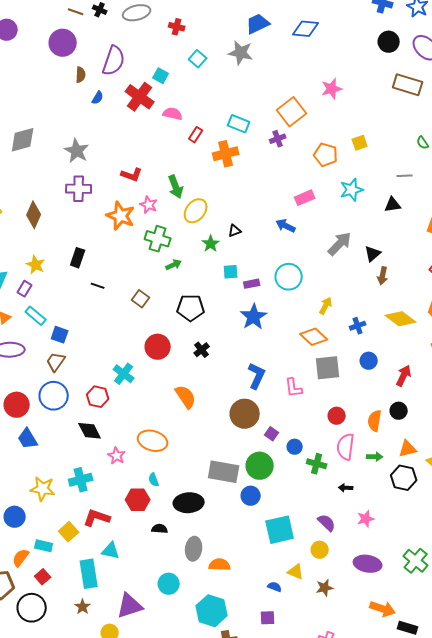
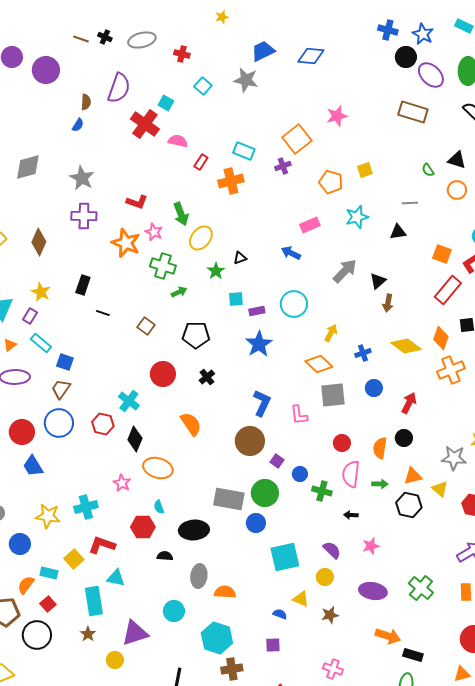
black circle: (389, 42) -> (406, 57), moved
purple circle: (63, 43) -> (46, 70), moved
blue semicircle: (98, 98) -> (78, 125), moved
black diamond: (90, 431) -> (135, 439), moved, turned 50

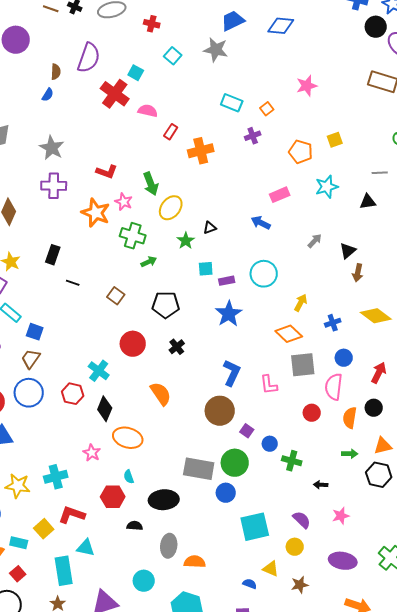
orange square: (297, 139) -> (267, 109), size x0.5
cyan rectangle: (244, 151) -> (232, 103), moved
gray arrow: (345, 271) -> (315, 241), size x0.6
pink semicircle: (351, 474) -> (334, 387), moved

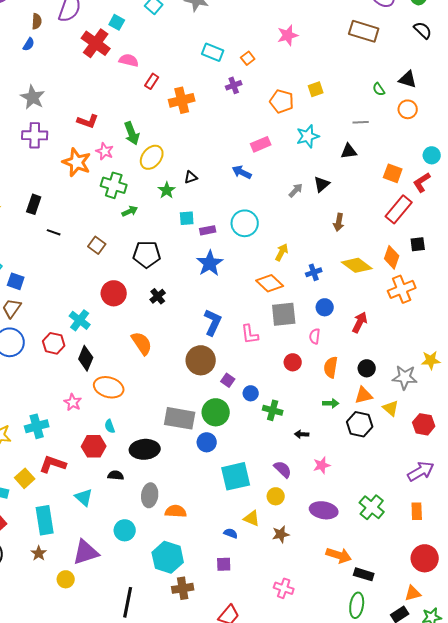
black triangle: (348, 251) -> (322, 184), moved
pink semicircle: (334, 387) -> (315, 336), size x0.6
black circle: (374, 408) -> (367, 368), moved
cyan triangle: (86, 548) -> (84, 497), moved, turned 30

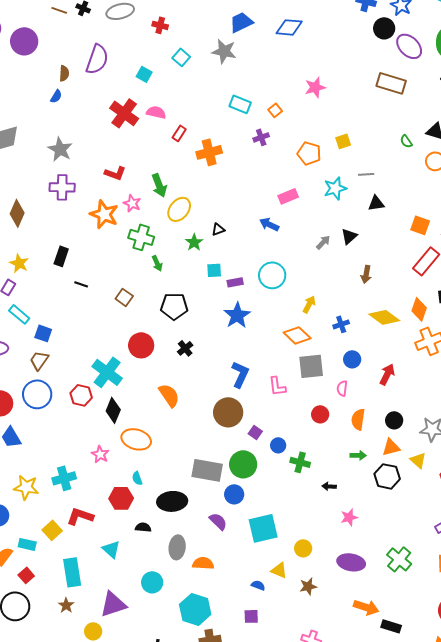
red cross: (96, 43) -> (124, 113), moved
gray line: (361, 122) -> (366, 174), moved
green arrow: (130, 211) -> (157, 263), turned 91
cyan cross: (80, 320) -> (107, 372), size x1.4
purple semicircle: (283, 469) -> (218, 521), moved

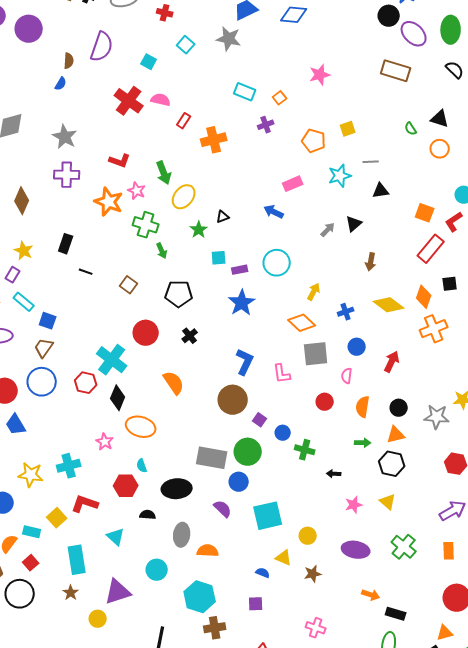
yellow triangle: (418, 460) -> (388, 502), moved
orange arrow: (366, 607) -> (371, 595), size x0.7

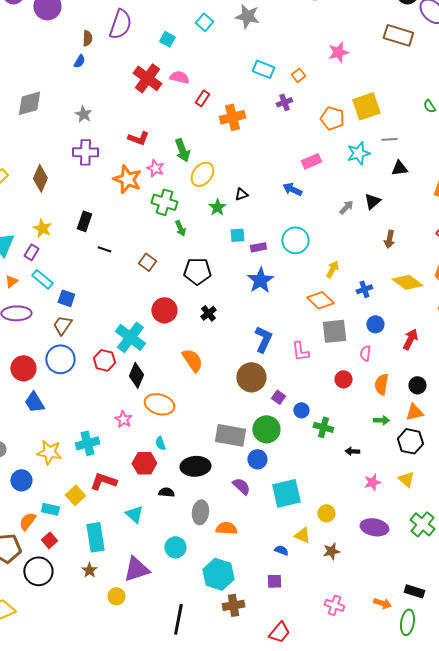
brown rectangle: (396, 71) -> (398, 35), moved
yellow square: (348, 129) -> (366, 106), size x1.8
gray star: (65, 137) -> (83, 114), size x0.7
orange arrow: (371, 595) -> (382, 603), moved

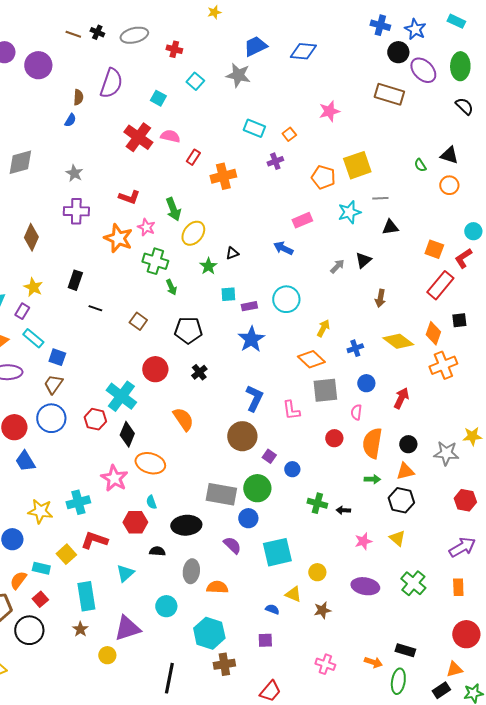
orange semicircle: (381, 384) -> (372, 443), size x1.4
pink star: (123, 419) -> (114, 478), size x1.5
green cross: (323, 427) -> (317, 503), moved
cyan triangle: (134, 514) -> (125, 573), turned 36

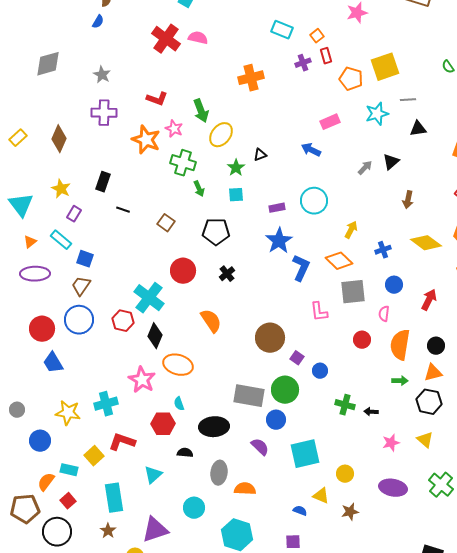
red rectangle: (193, 157) -> (326, 56), moved, turned -49
cyan square: (228, 294) -> (236, 195), moved
purple rectangle: (22, 311) -> (74, 214), moved
blue L-shape: (254, 398) -> (301, 268), moved

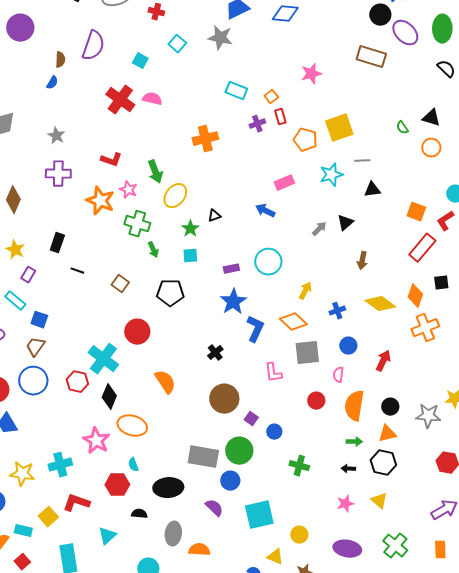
black cross: (227, 274) -> (215, 353), moved
black arrow: (371, 412) -> (348, 469), moved

